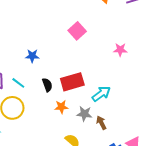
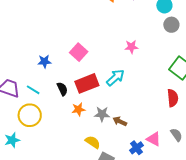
pink square: (77, 31) -> (79, 52), moved
cyan arrow: (101, 94) -> (115, 78), moved
brown arrow: (101, 123) -> (120, 121), turned -32

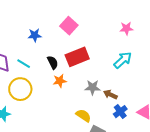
pink star: (131, 47) -> (126, 28), moved
cyan arrow: (115, 78) -> (123, 60), moved
orange star: (78, 109) -> (60, 81), moved
blue cross: (136, 148) -> (120, 112), moved

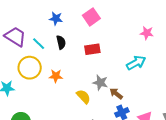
red rectangle: (77, 57) -> (92, 49), size x0.7
black semicircle: (53, 62) -> (61, 42), moved
orange star: (60, 81) -> (56, 76), moved
yellow semicircle: (83, 116) -> (83, 97), moved

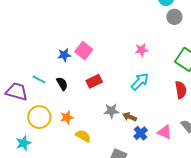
blue star: (56, 19) -> (64, 55), moved
cyan line: (39, 44) -> (39, 80), moved
yellow semicircle: (83, 97) -> (83, 136), moved

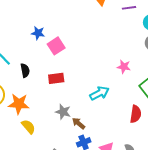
pink star: (142, 50) -> (124, 67), moved
blue star: (64, 55) -> (38, 33), moved
orange star: (67, 117) -> (19, 104), size x1.5

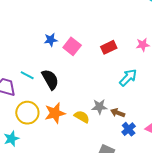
black semicircle: (25, 70) -> (50, 79), size x1.5
red rectangle: (56, 78) -> (109, 47), moved
yellow semicircle: (28, 127) -> (82, 117), moved

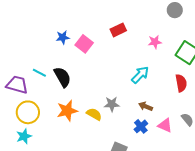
red rectangle: (109, 47) -> (118, 30), moved
yellow circle: (27, 113) -> (28, 112), moved
brown arrow: (118, 113) -> (146, 106), moved

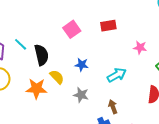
blue star: (63, 37) -> (82, 65), moved
brown arrow: (146, 106) -> (113, 107), turned 32
yellow semicircle: (94, 114) -> (57, 77), moved

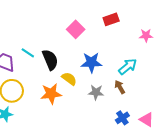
blue star: (82, 65) -> (91, 62), size x1.5
brown arrow: (113, 107) -> (120, 87), moved

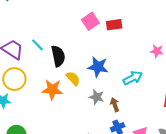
red rectangle: (111, 19) -> (114, 25), moved
pink square: (76, 29) -> (90, 21), moved
brown arrow: (120, 87) -> (115, 105), moved

